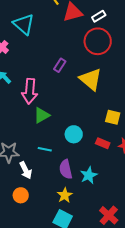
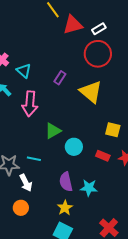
cyan triangle: (24, 24) -> (24, 71), moved, size x0.7
green triangle: (42, 115) -> (53, 131), moved
cyan line: (45, 149) -> (34, 159), moved
cyan star: (89, 175) -> (89, 188), turned 30

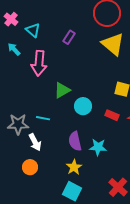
yellow triangle: (91, 92) -> (113, 44), moved

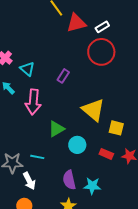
yellow triangle: (113, 44) -> (93, 110), moved

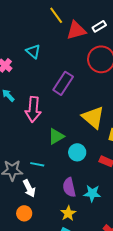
white rectangle: (102, 27) -> (99, 26), moved
cyan triangle: (27, 69) -> (33, 51), moved
purple rectangle: (63, 76) -> (63, 83), size x1.6

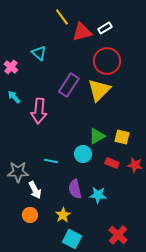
yellow triangle: (93, 117) -> (99, 90), moved, turned 35
green triangle: (56, 136) -> (97, 136), moved
cyan line: (37, 164) -> (51, 161), moved
yellow star: (68, 213) -> (63, 215), moved

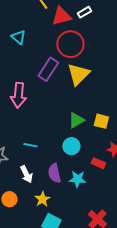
red circle: (107, 61) -> (70, 44), moved
cyan circle: (83, 154) -> (71, 146), moved
red rectangle: (112, 163) -> (98, 163), moved
white arrow: (35, 190) -> (26, 174), moved

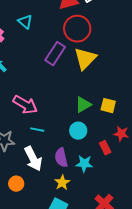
pink arrow: (18, 95) -> (25, 105), moved, turned -65
red rectangle: (98, 163) -> (105, 148), turned 40
white arrow: (26, 174) -> (33, 159), size x1.4
yellow star: (42, 199) -> (62, 183), moved

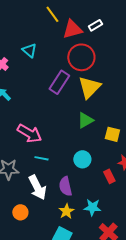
green triangle: (83, 105) -> (85, 120), moved
cyan star: (84, 164) -> (92, 207), moved

